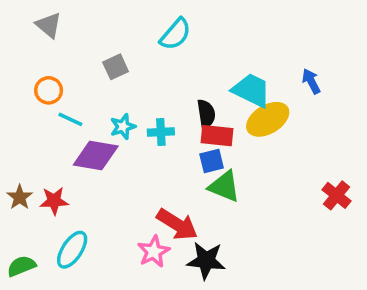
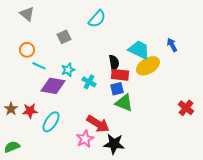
cyan cross: (161, 132) -> (89, 82), moved, turned 32
cyan ellipse: (72, 250) -> (51, 122), moved

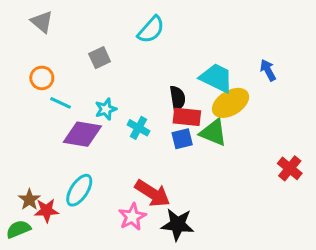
green triangle: (124, 103) -> (213, 133), moved
brown star: (11, 109) -> (29, 200), moved
red star: (30, 111) -> (47, 210), moved

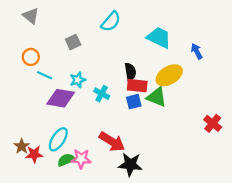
cyan trapezoid: (216, 78) -> (159, 38), moved
pink star: (132, 217) -> (81, 159), moved, turned 30
green semicircle: (18, 229) -> (66, 160), moved

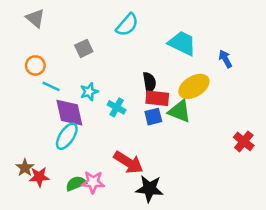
purple diamond: (61, 98) -> (69, 113), turned 68
cyan ellipse: (58, 139) -> (67, 136), moved

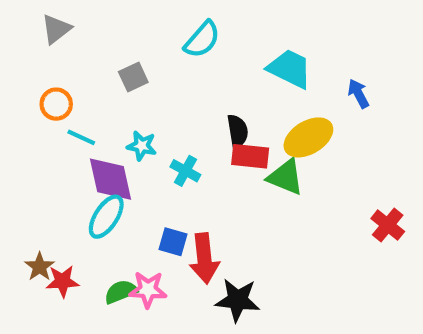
gray triangle: (35, 18) -> (56, 29), turned 42
cyan star: (89, 92) -> (142, 146), turned 30
blue square: (153, 117) -> (173, 242), moved, turned 30
red arrow: (128, 162) -> (204, 258), turned 52

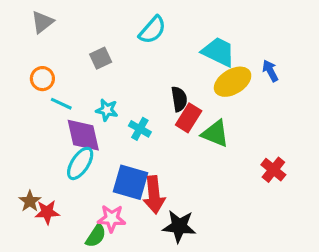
yellow ellipse: (308, 137) -> (233, 82), moved
red rectangle: (250, 156) -> (189, 118), turned -64
red cross: (388, 225) -> (273, 170), moved
blue square: (173, 242) -> (130, 182), size x1.6
green semicircle: (121, 292) -> (96, 236), moved, turned 145

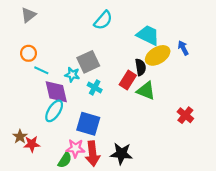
gray square: (101, 58) -> (88, 62), moved, size x1.5
black semicircle: (179, 99) -> (141, 67), moved
red arrow: (154, 195) -> (93, 154), moved

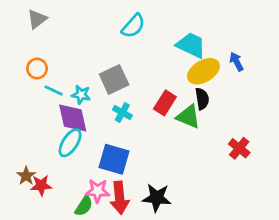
black semicircle: (141, 67) -> (202, 99), moved
cyan star: (72, 75) -> (81, 95), moved

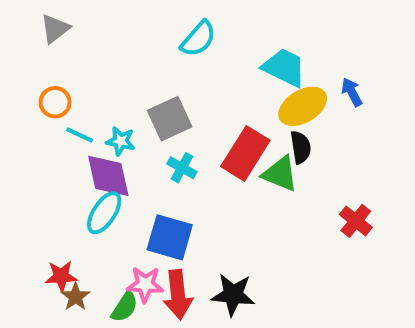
red rectangle: (165, 103) -> (245, 153), size x1.4
brown star: (26, 176) -> (76, 297), moved

